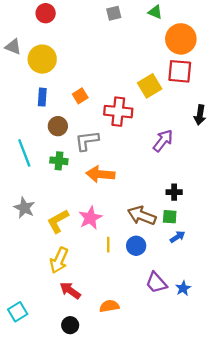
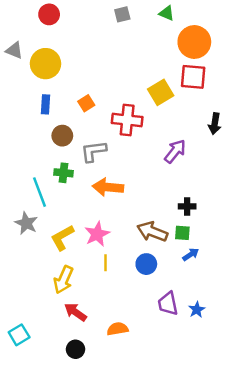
cyan line: (24, 153) -> (39, 192), moved
yellow line: (108, 245) -> (105, 263), moved
purple trapezoid: (156, 283) -> (168, 304), turned 30

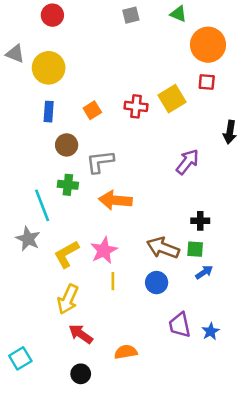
red square: (193, 77) -> (207, 82), size x0.6
red cross: (127, 120) -> (136, 106), moved, size x0.7

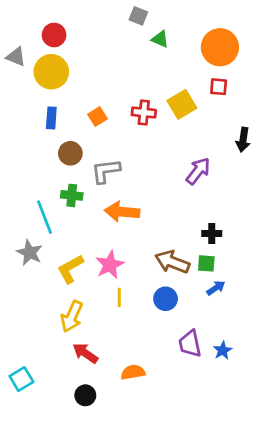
green triangle: (178, 14) -> (160, 39), moved
red circle: (52, 15) -> (54, 35), moved
gray square: (131, 15) -> (138, 16), turned 36

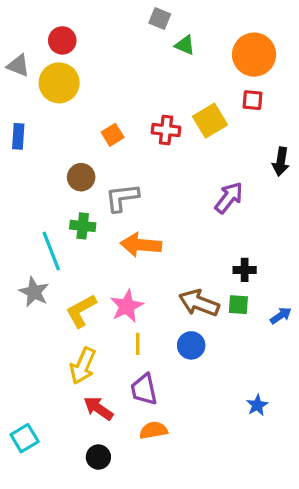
blue rectangle: (51, 118) -> (18, 136), moved
blue arrow: (216, 288) -> (281, 316), moved
purple trapezoid: (190, 344) -> (144, 389), moved

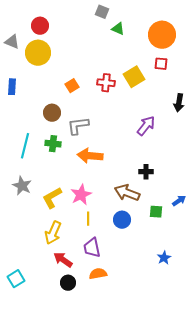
cyan line: (51, 251) -> (25, 146), moved, turned 35
black cross: (245, 270) -> (146, 172), moved
green square: (238, 305) -> (156, 212), moved
black circle: (98, 457) -> (68, 283), moved

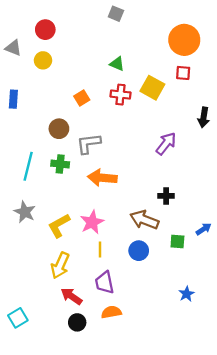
green triangle: (118, 29) -> (117, 64), moved
yellow circle: (38, 53) -> (43, 60), size x0.6
yellow square: (134, 77) -> (152, 88), turned -30

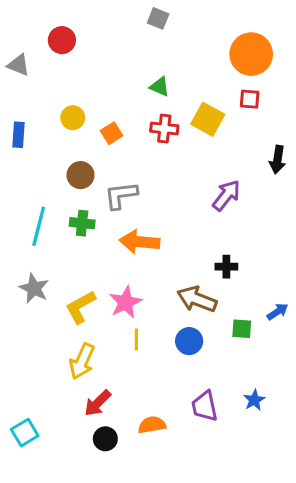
yellow circle: (43, 60) -> (73, 118), moved
purple trapezoid: (105, 283) -> (205, 406), moved
red arrow: (71, 296) -> (98, 403), turned -80

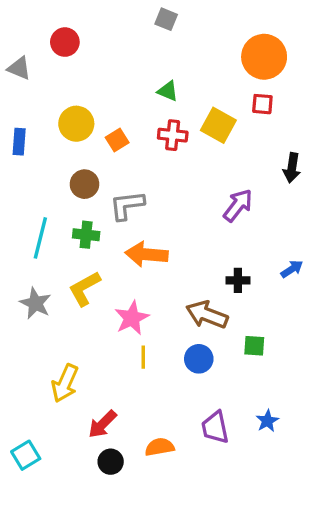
yellow circle: (73, 118) -> (76, 124), size x1.4
yellow L-shape: (81, 307) -> (84, 289), moved
blue arrow: (278, 312) -> (292, 269), moved
yellow arrow: (82, 361) -> (65, 383), moved

